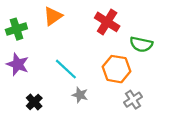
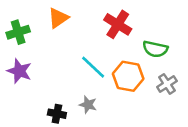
cyan line: (66, 69) -> (93, 67), moved
gray cross: (133, 100) -> (167, 84), moved
black cross: (34, 102) -> (57, 114), moved, turned -35

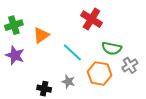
orange triangle: (58, 18) -> (41, 35), moved
green semicircle: (155, 49) -> (112, 48), moved
orange hexagon: (128, 76) -> (100, 73), moved

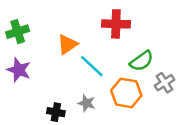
red cross: (91, 19) -> (116, 24), turned -30
orange triangle: (41, 35) -> (67, 44), moved
green semicircle: (112, 48) -> (142, 61), turned -48

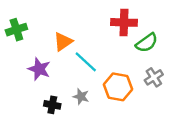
red cross: (116, 24) -> (124, 22), moved
green semicircle: (142, 61) -> (147, 43), moved
purple star: (19, 70) -> (39, 69), moved

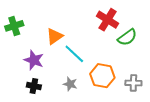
red cross: (124, 22) -> (108, 20), turned 30
gray cross: (154, 77) -> (133, 83), moved, turned 35
black cross: (52, 105) -> (34, 86), moved

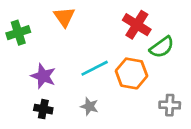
orange triangle: (55, 36) -> (64, 17), moved, turned -30
cyan line: (74, 54) -> (95, 68), turned -70
orange hexagon: (102, 76) -> (132, 73), moved

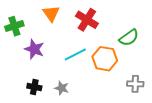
red cross: (137, 25) -> (87, 20), moved
purple star: (43, 76) -> (34, 49), moved
gray star: (89, 106) -> (62, 88), moved

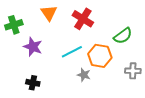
gray cross: (135, 84) -> (133, 71), moved
gray star: (62, 88) -> (84, 75), moved

